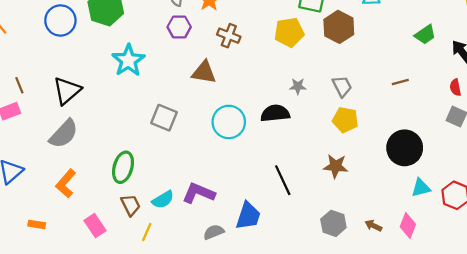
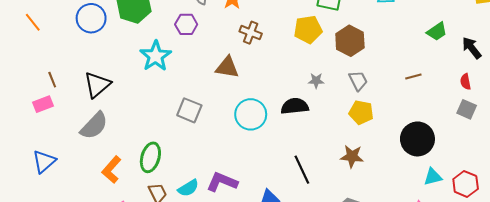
purple hexagon: (179, 27) -> (186, 24), moved
brown hexagon: (339, 27) -> (350, 41), moved
orange L-shape: (66, 183) -> (112, 170), moved

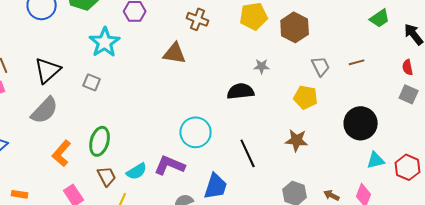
gray trapezoid: (358, 81) -> (321, 66), moved
gray square: (189, 110) -> (92, 82), moved, size x0.7
cyan circle: (251, 114) -> (196, 132), moved

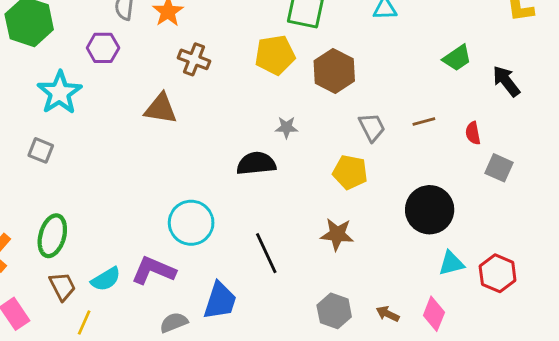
red semicircle: (408, 67) -> (473, 133), moved

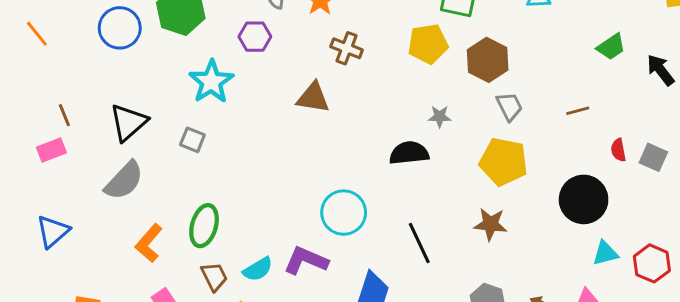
gray trapezoid: (372, 127) -> (509, 106), moved
red semicircle: (473, 133) -> (618, 150), moved
yellow pentagon: (350, 172) -> (504, 162), size x1.4

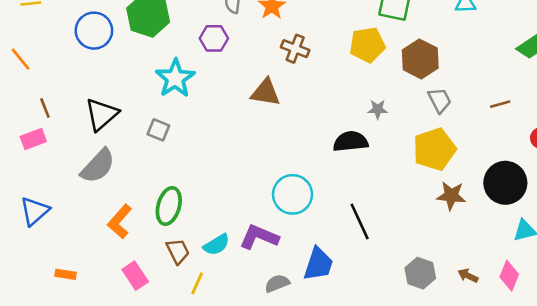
orange line: (37, 34) -> (20, 59), moved
yellow pentagon: (504, 162) -> (434, 149), turned -30
brown star: (490, 224) -> (451, 196), moved

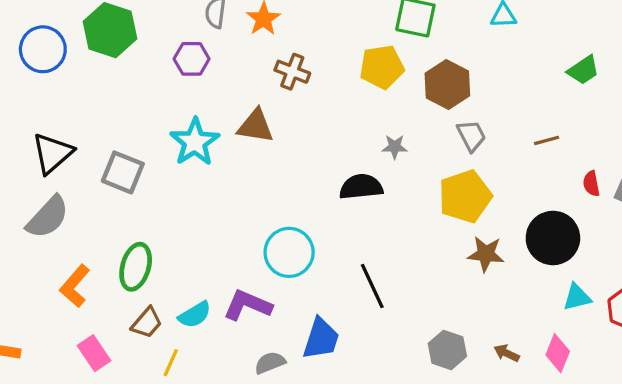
cyan star: (175, 78) -> (195, 142), moved
gray square: (158, 130) -> (123, 172), size x1.5
brown trapezoid: (178, 251) -> (147, 323), turned 68

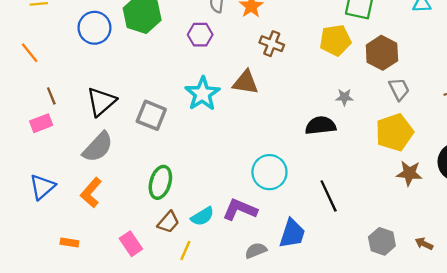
orange L-shape: (75, 286) -> (91, 193), moved

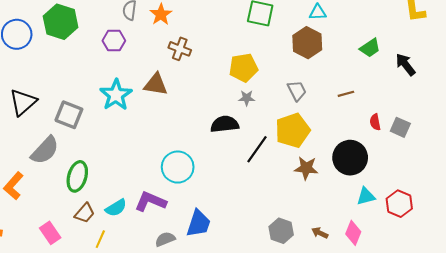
yellow pentagon: (335, 40) -> (243, 68), moved
brown hexagon: (382, 53) -> (307, 43), moved
gray semicircle: (98, 147) -> (45, 150), moved
black line: (329, 196) -> (257, 149), moved, turned 60

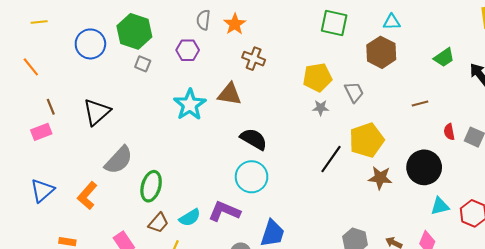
gray trapezoid: (297, 91) -> (354, 92), moved
gray square: (69, 115) -> (143, 64), moved, size x0.6
black semicircle: (225, 124) -> (254, 139), moved, turned 36

